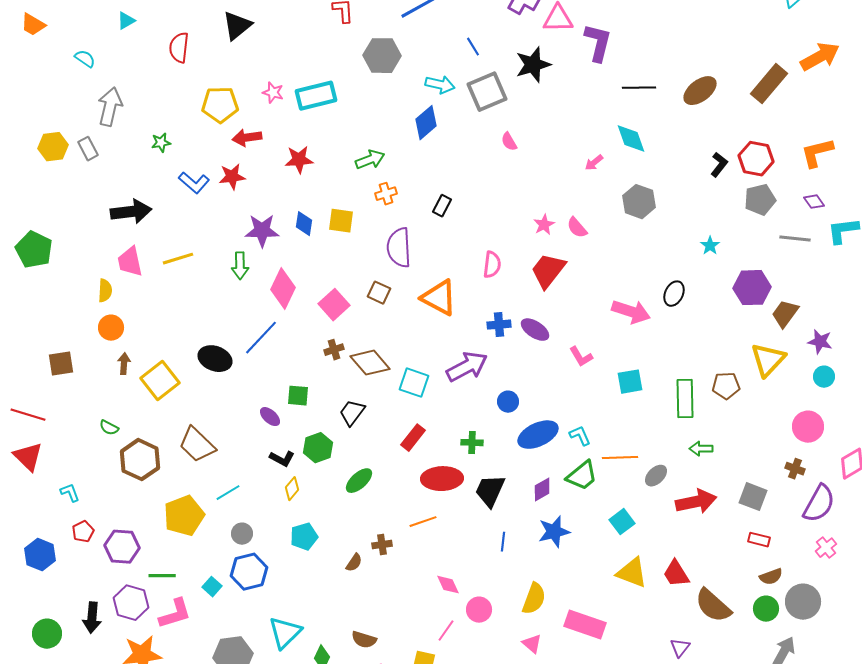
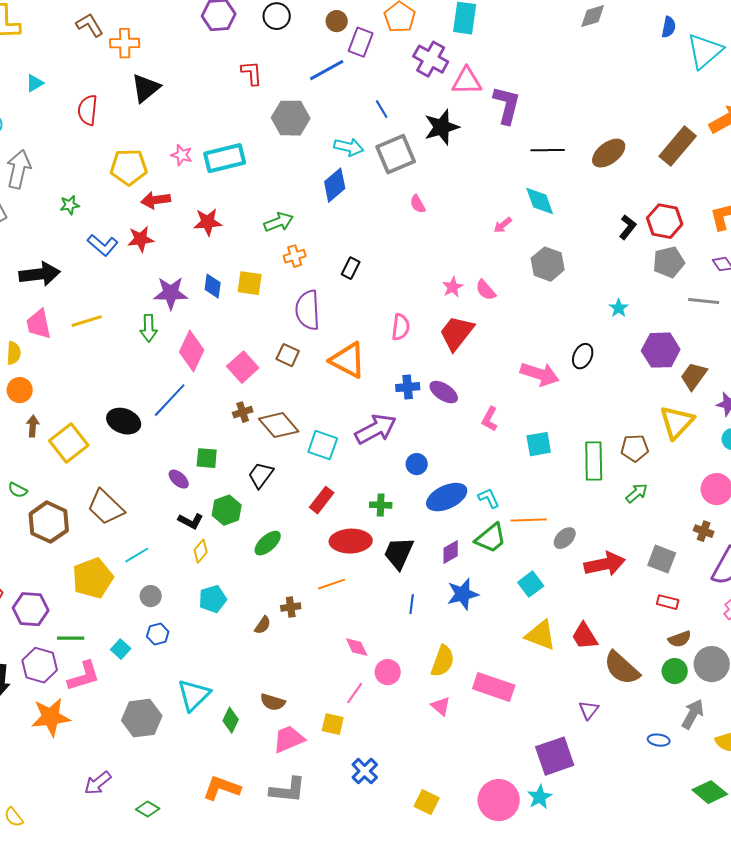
pink L-shape: (581, 357) -> (490, 419), turned 60
green arrow: (701, 449) -> (637, 493), moved, turned 140
blue hexagon: (249, 572) -> (158, 634), size x0.6

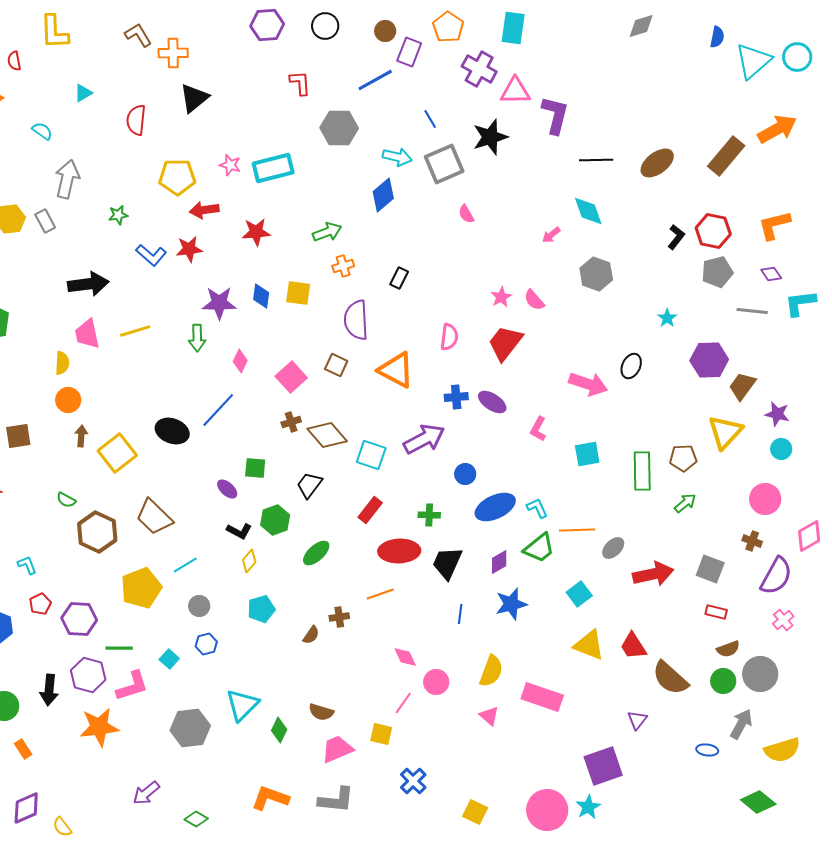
pink diamond: (192, 351) -> (240, 361), size x0.6

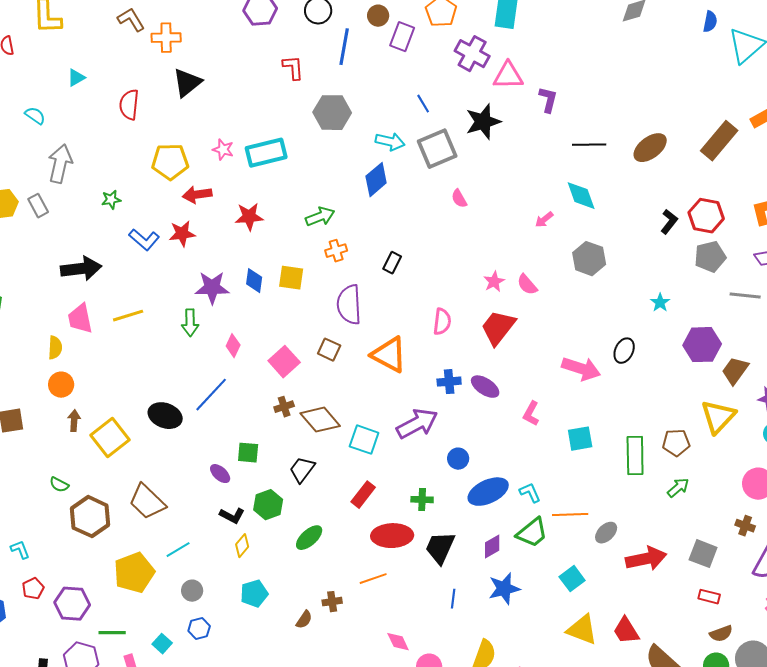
blue line: (375, 80) -> (344, 47), moved, turned -51
purple L-shape: (555, 115) -> (548, 100), size x0.7

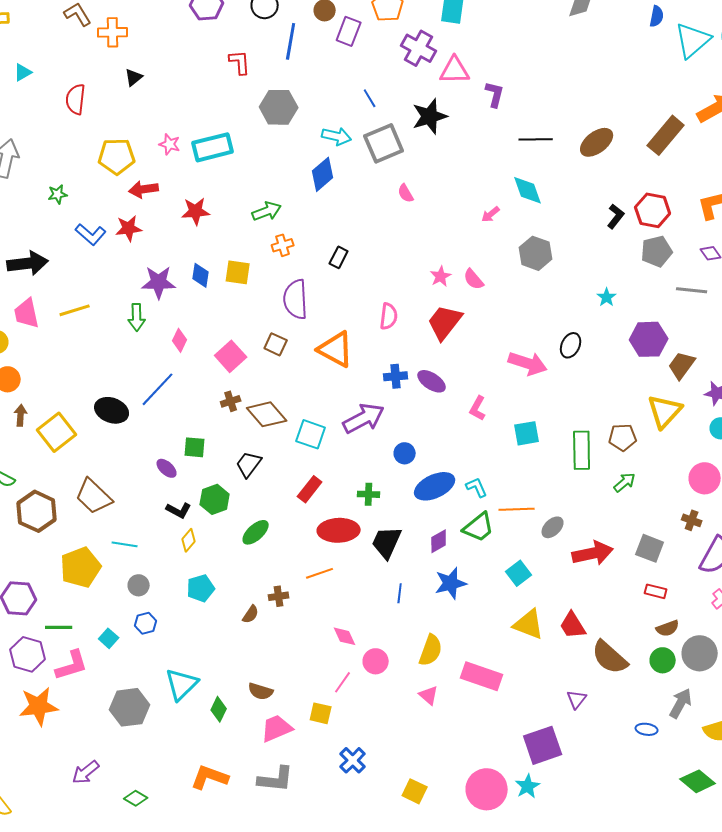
black triangle: (187, 83) -> (134, 77), size x0.6
cyan line: (178, 550) -> (125, 544), turned 40

